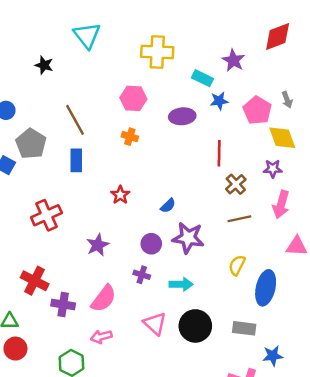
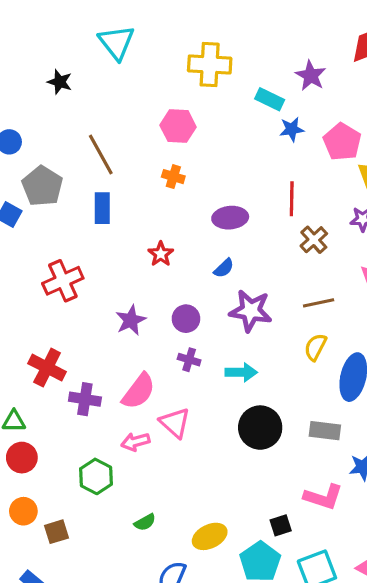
purple ellipse: (182, 116) -> (230, 218), moved
brown line: (239, 219) -> (319, 303), moved
purple circle: (151, 244) -> (186, 319), moved
pink triangle: (155, 324) -> (175, 423), moved

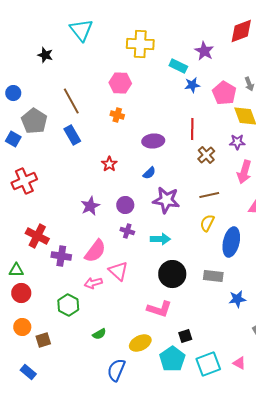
blue rectangle: (102, 208) -> (72, 135), turned -30
red cross: (63, 281) -> (24, 181), moved
pink L-shape: (323, 497) -> (159, 309), moved

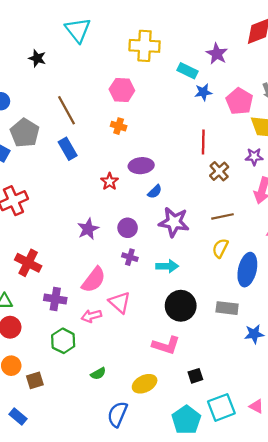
purple ellipse: (153, 141) -> (141, 166), moved
purple cross: (61, 256) -> (55, 299), moved
cyan pentagon: (172, 359) -> (186, 420), moved

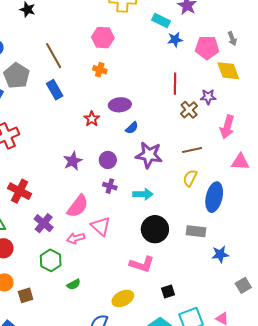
pink pentagon: (239, 101) -> (207, 48), turned -30
purple star: (254, 157) -> (208, 97), moved
purple cross: (55, 299) -> (44, 223), turned 30
green semicircle: (98, 374) -> (74, 284), moved

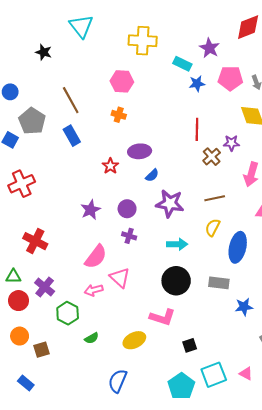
pink pentagon: (207, 48) -> (230, 78), moved
cyan arrow: (143, 194) -> (177, 244), moved
purple cross: (44, 223) -> (45, 287), moved
yellow ellipse: (123, 298) -> (134, 340), moved

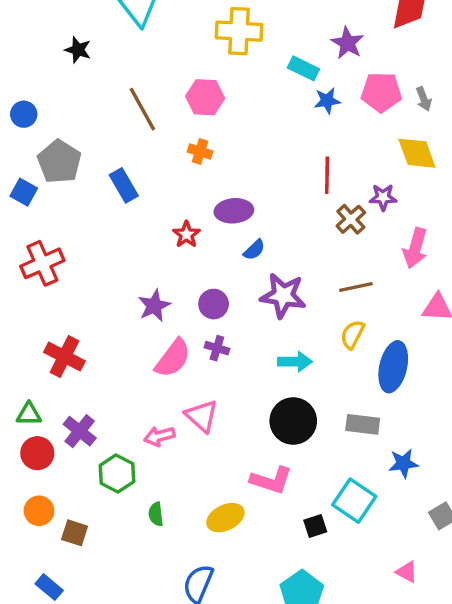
brown line: (71, 100) -> (142, 109), moved
pink semicircle: (96, 257) -> (173, 358), moved
green semicircle: (92, 338) -> (156, 514), turned 112
brown square: (41, 350) -> (75, 533), turned 35
cyan square: (214, 375) -> (354, 501), moved, turned -35

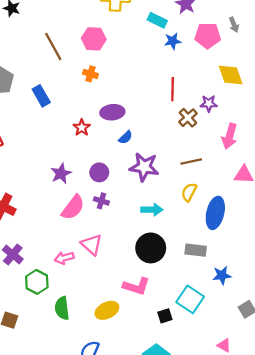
gray arrow: (424, 99) -> (234, 25), moved
green semicircle: (156, 514) -> (62, 308), size x1.5

